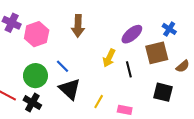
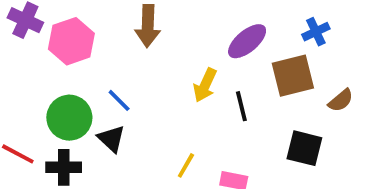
blue cross: (169, 29) -> (316, 32), turned 32
black triangle: (70, 89) -> (111, 139), moved, size x0.7
black cross: (32, 103) -> (64, 167), turned -30

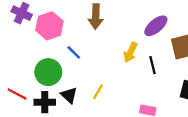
blue line: (119, 100) -> (74, 52), moved
black triangle: (111, 139) -> (69, 95), moved
yellow line: (186, 165) -> (98, 92), moved

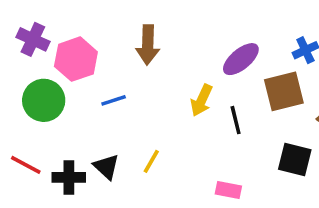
blue line: (74, 52) -> (114, 100), turned -63
green circle: (48, 72) -> (44, 100), moved

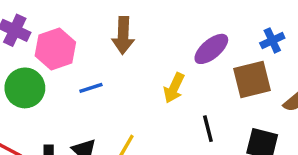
black line: (236, 120) -> (208, 129), moved

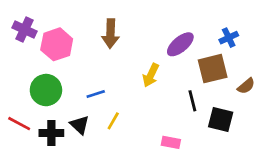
green circle: (25, 88) -> (46, 90), moved
blue line: (91, 88) -> (96, 94), moved
black line: (208, 129) -> (192, 101), moved

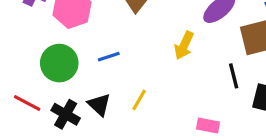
blue line: (96, 94) -> (109, 57), moved
black cross: (51, 133) -> (66, 114), turned 30

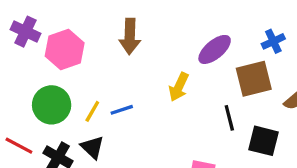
blue line: (109, 57) -> (122, 110), moved
yellow line: (139, 100) -> (92, 111), moved

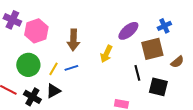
brown arrow: (130, 36) -> (73, 40), moved
black triangle: (92, 147) -> (53, 91), turned 49

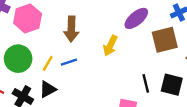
black line: (137, 73) -> (146, 83), moved

